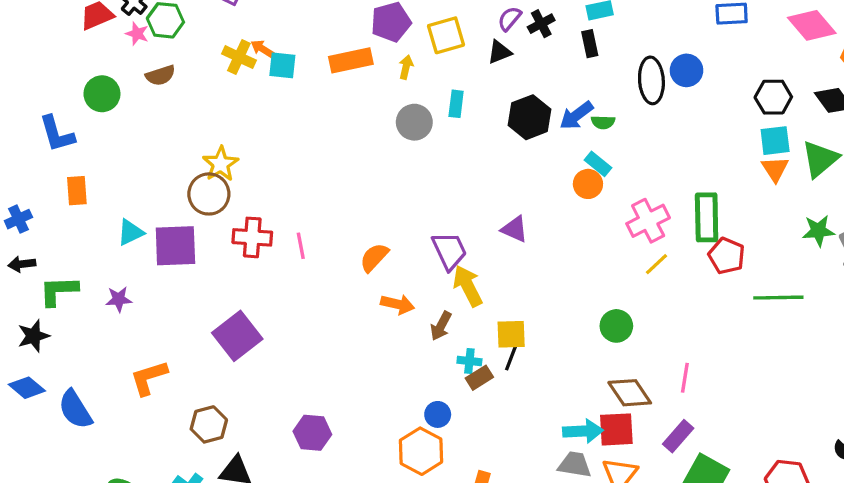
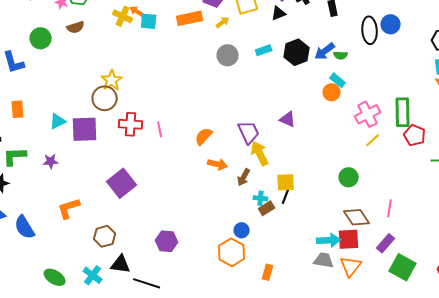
yellow arrow: (406, 67) -> (223, 22), turned 40
cyan rectangle: (456, 104) -> (264, 50), moved, turned 63
orange rectangle: (77, 191) -> (18, 109), moved

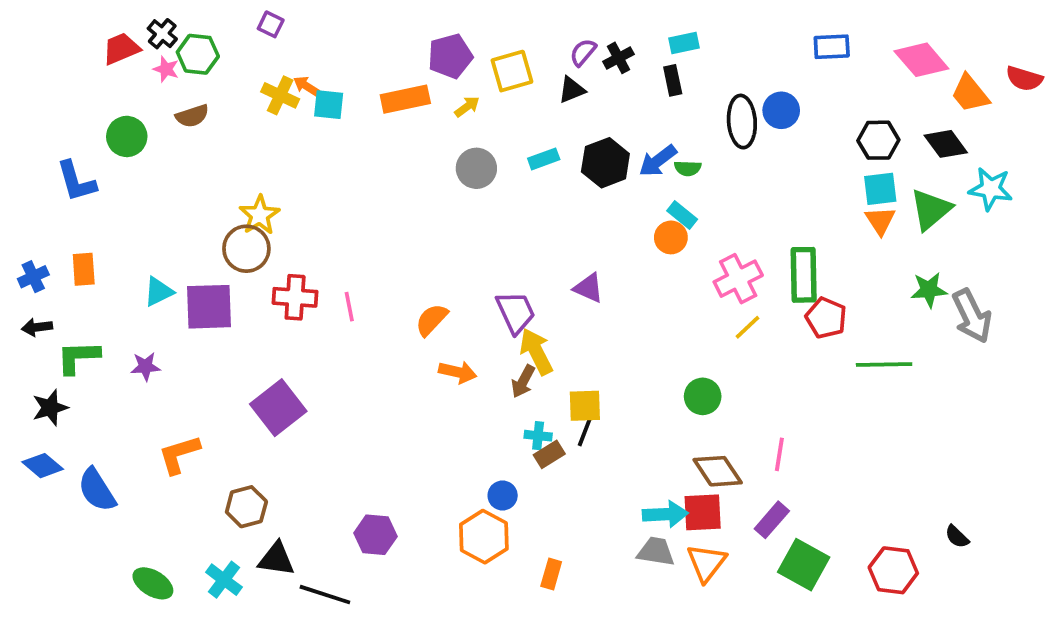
brown arrow: (244, 177) -> (523, 381), moved
purple hexagon: (167, 241) -> (375, 535), moved

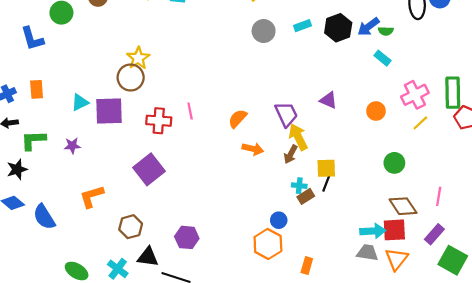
orange circle: (671, 237) -> (376, 111), moved
red cross: (295, 297) -> (159, 121), moved
purple hexagon: (375, 535) -> (187, 237), moved

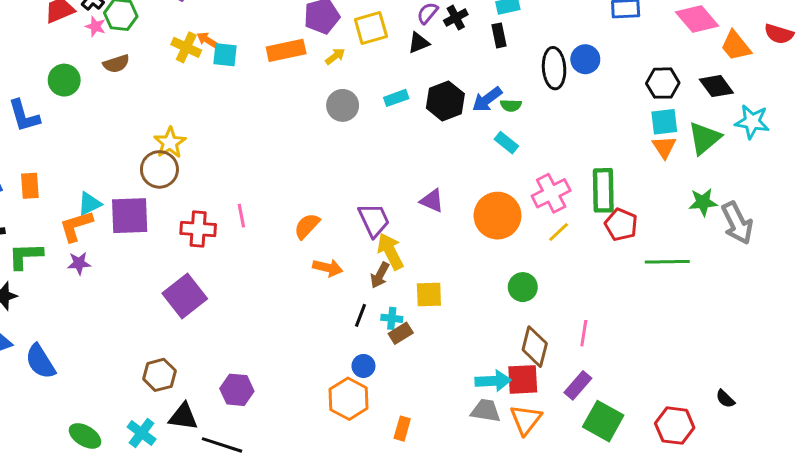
orange circle: (376, 111) -> (497, 216), size x1.8
black line: (326, 183) -> (360, 315), moved
orange L-shape: (92, 196) -> (76, 226), moved
brown diamond: (403, 206) -> (535, 347), turned 48

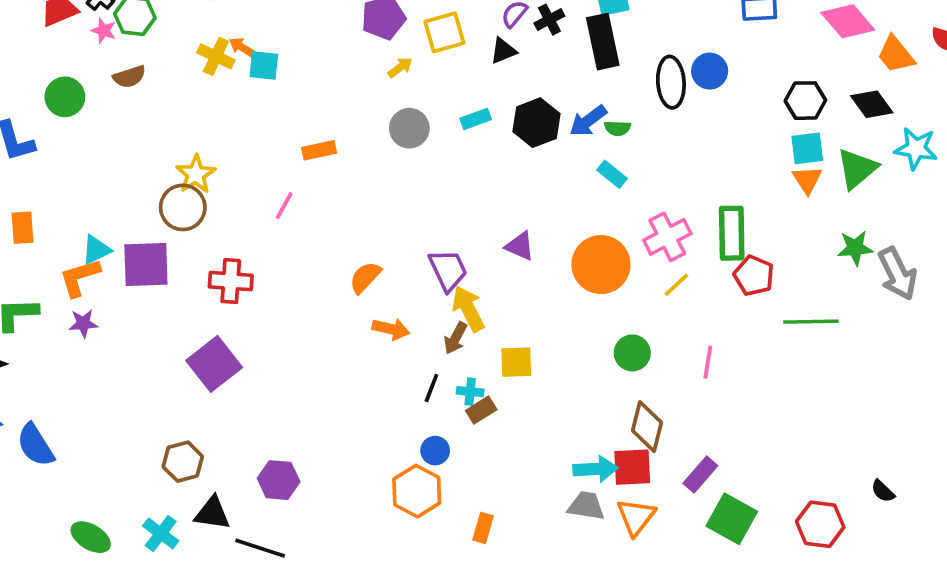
black rectangle: (499, 35) -> (603, 42), size x1.8
orange rectangle: (286, 50) -> (319, 150), moved, size x0.7
pink line: (241, 216) -> (284, 206), moved, turned 40
pink line: (584, 333) -> (708, 362), moved

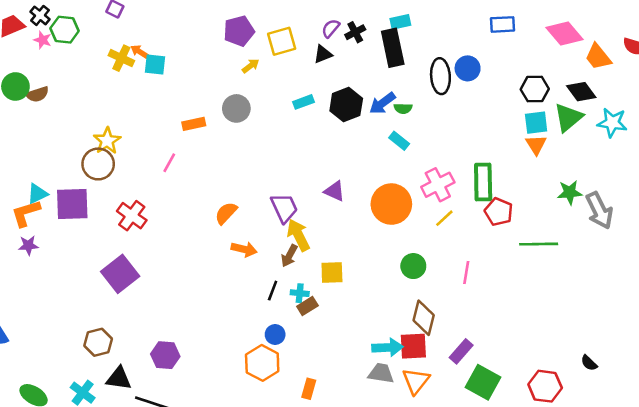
brown semicircle: (129, 77) -> (37, 94), moved
gray circle: (409, 128) -> (236, 108), moved
green triangle: (857, 169) -> (568, 117), moved
red cross: (231, 281) -> (132, 216), turned 32

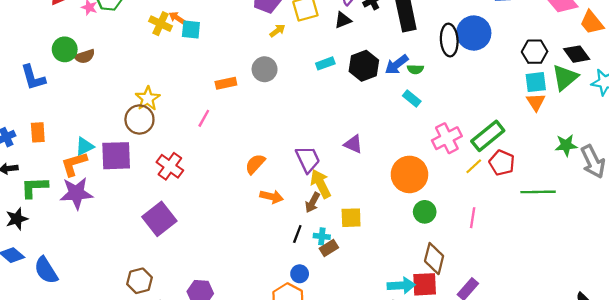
blue circle: (468, 68) -> (474, 33), size x1.5
green rectangle: (483, 182) -> (488, 136), turned 52
orange circle: (391, 204) -> (409, 174), moved
yellow line: (444, 218) -> (474, 166), moved
purple star: (28, 245) -> (76, 193), size x1.8

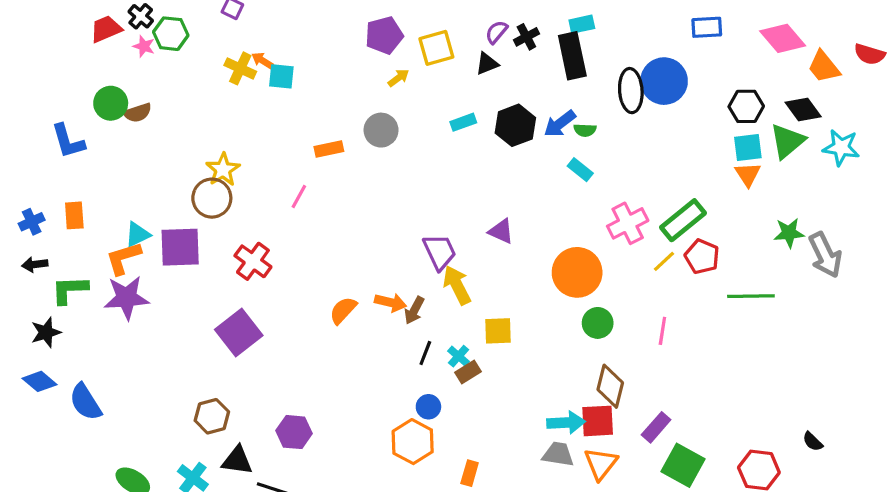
orange semicircle: (255, 164) -> (343, 310), moved
brown arrow: (312, 202) -> (414, 310), moved
cyan cross: (322, 236) -> (458, 356), turned 35

